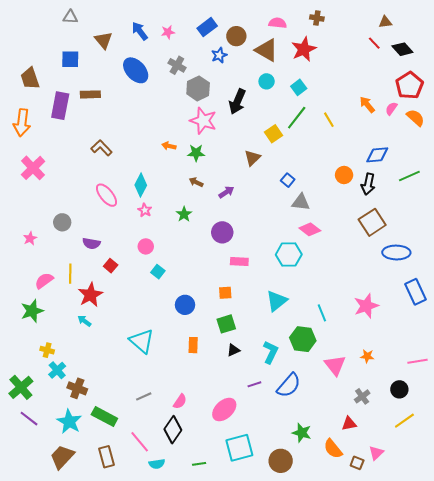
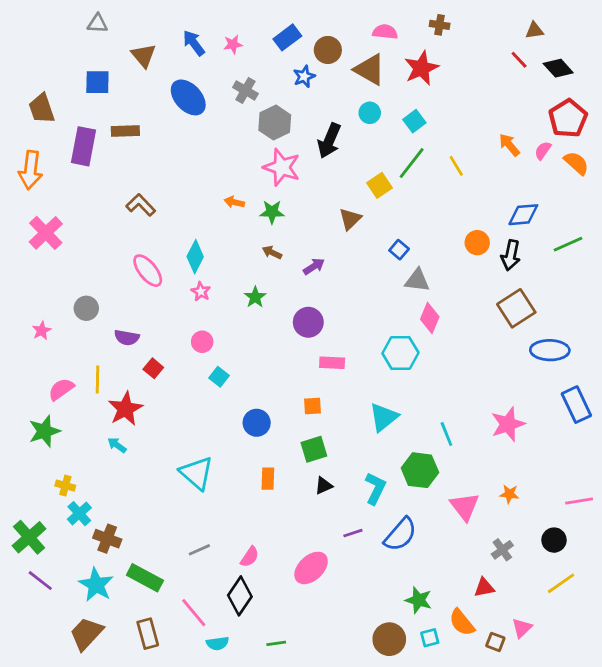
pink diamond: (310, 229) -> (430, 318), turned 75
cyan square: (239, 448) -> (430, 638), moved, size x0.5

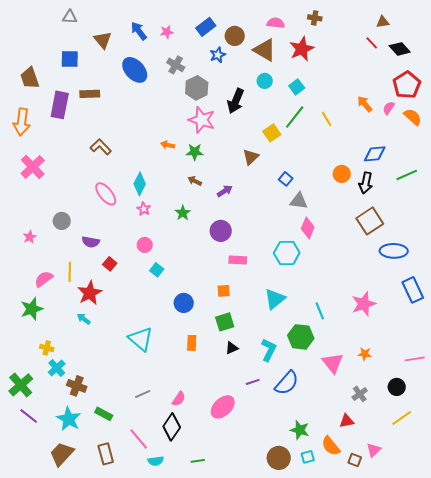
green rectangle: (145, 578) -> (104, 414), size x0.7

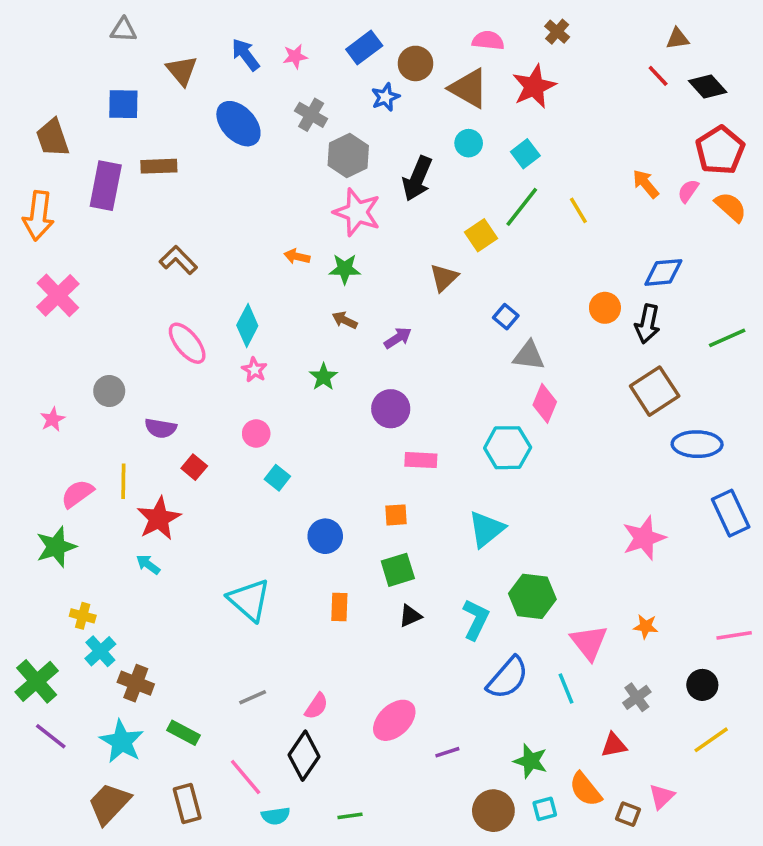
brown cross: (315, 18) -> (557, 32), turned 32
green line: (407, 175) -> (727, 338), moved
cyan line: (320, 311) -> (566, 688), moved
purple line: (253, 382) -> (447, 752), moved

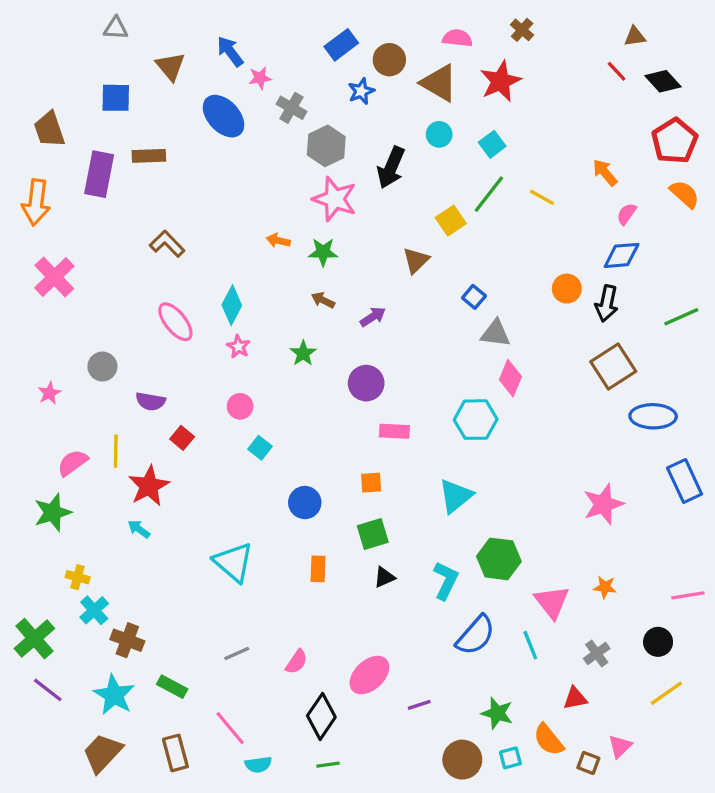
pink star: (295, 56) -> (260, 78), moved
pink semicircle: (688, 191) -> (627, 214), moved
yellow line: (578, 210) -> (542, 197), turned -30
black diamond: (304, 756) -> (321, 716), moved

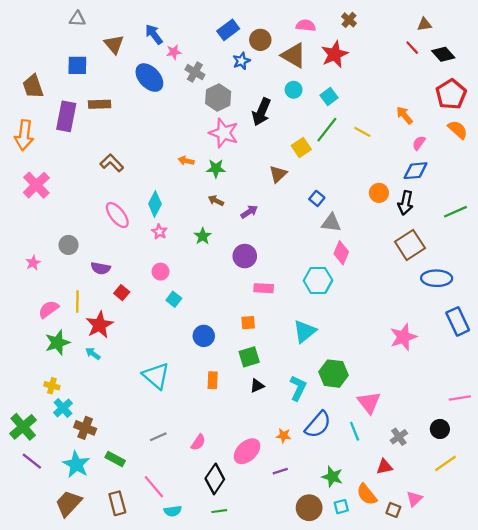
green star: (53, 512) -> (57, 343), moved
orange star: (605, 587) -> (284, 436), moved

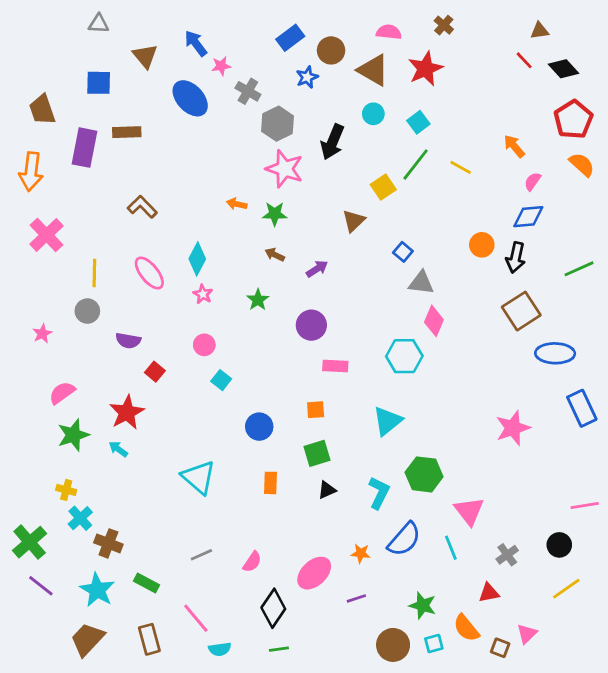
yellow line: (77, 302) -> (94, 273), moved

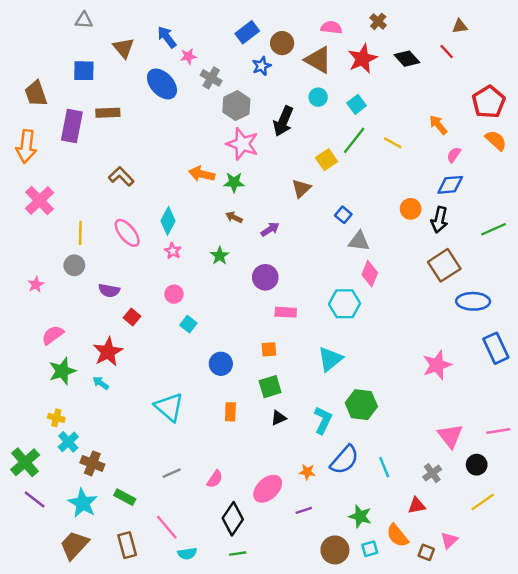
black diamond: (564, 69) -> (407, 59), moved
orange arrow: (237, 204) -> (202, 174), size x1.5
pink triangle: (469, 511) -> (450, 436), moved

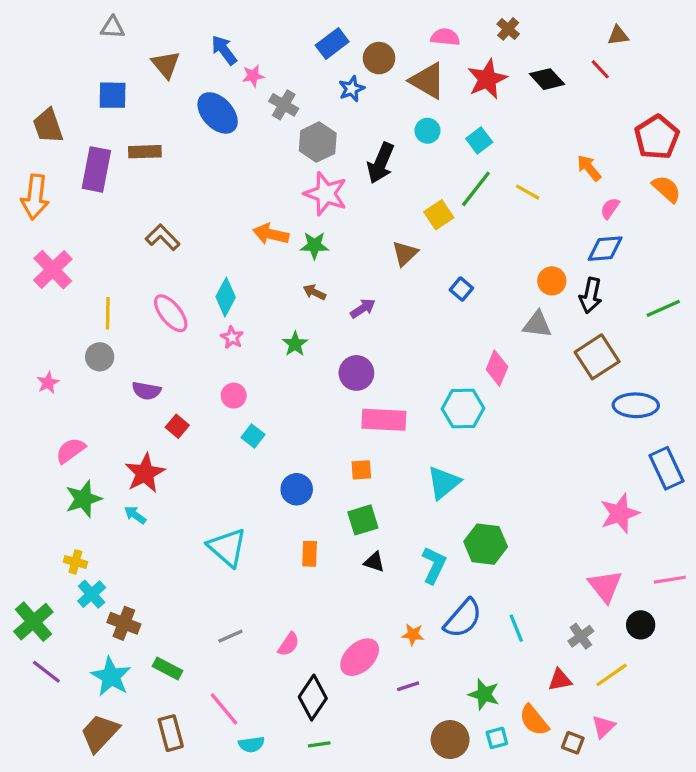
gray triangle: (359, 241) -> (537, 325), moved
pink rectangle: (286, 312) -> (384, 420), size x1.5
pink star: (437, 365) -> (620, 513), moved
black triangle: (278, 418) -> (374, 562), turned 42
yellow line: (483, 502) -> (612, 675), moved

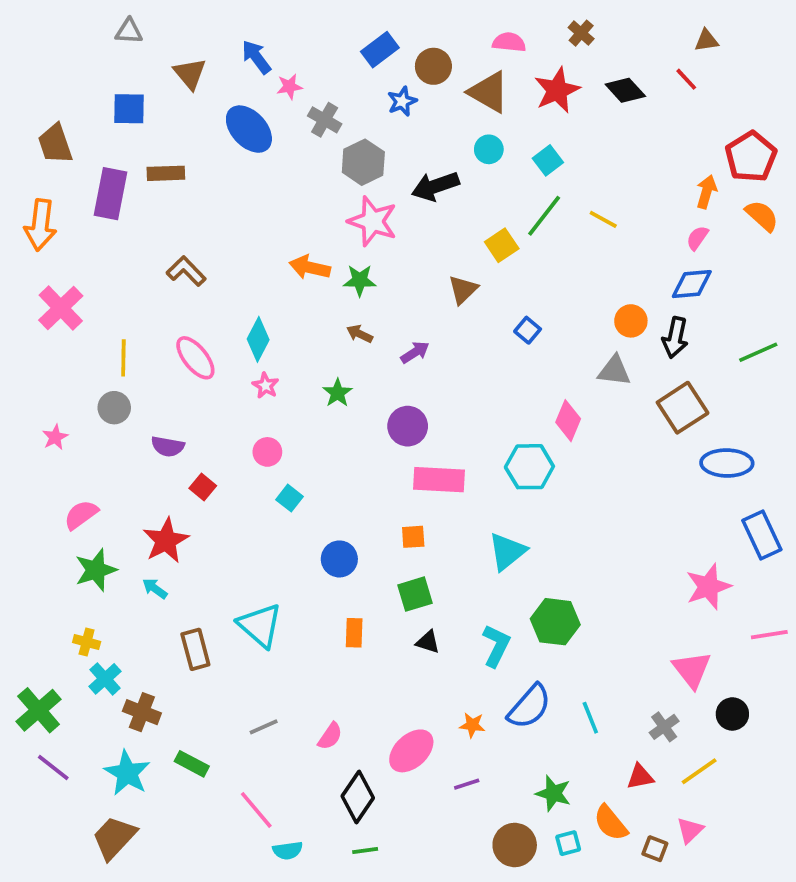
black arrow: (381, 163) -> (435, 186), turned 48
orange arrow: (589, 168) -> (707, 192), moved, turned 56
pink line: (670, 580) -> (769, 635), moved
brown rectangle: (171, 733) -> (195, 649), moved

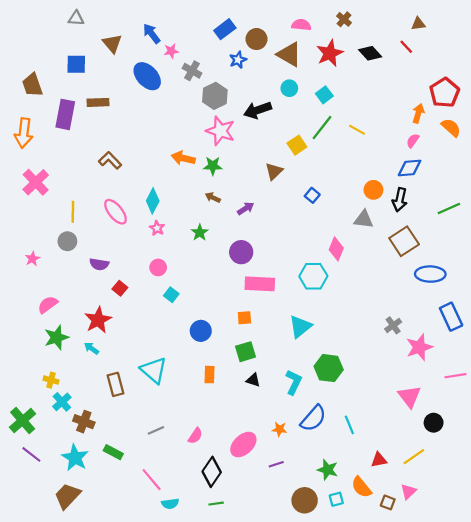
gray cross: (664, 727) -> (393, 325), moved

